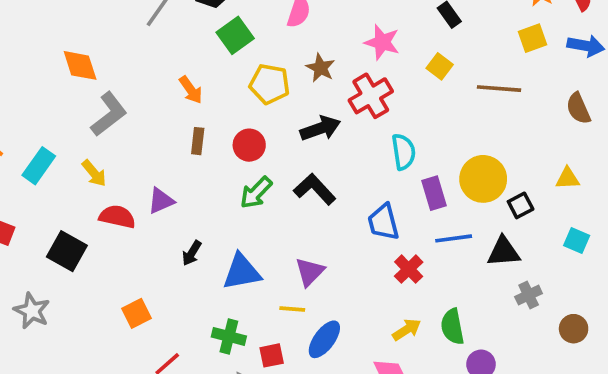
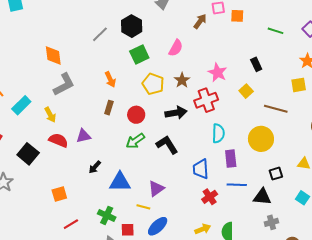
yellow circle: (483, 179) -> (261, 139), moved

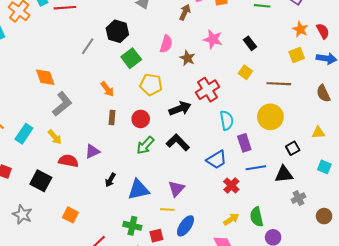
pink star: (218, 73) -> (213, 39), moved
brown star: (182, 80) -> (187, 58), moved
blue trapezoid: (201, 169) -> (217, 160), turned -105
orange square: (59, 194) -> (70, 215), moved, turned -35

